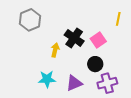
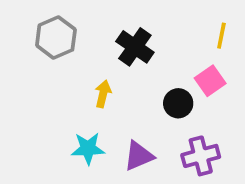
black cross: (74, 38) -> (135, 47), moved
pink square: (98, 40) -> (210, 81), moved
black circle: (95, 64) -> (178, 103), moved

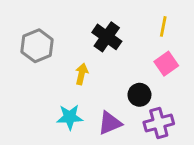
yellow line: (221, 36) -> (163, 26), moved
gray hexagon: (56, 37) -> (37, 46), moved
black circle: (178, 103) -> (139, 95), moved

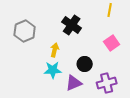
yellow line: (163, 26) -> (110, 10), moved
black circle: (139, 95) -> (85, 64), moved
cyan star: (70, 117) -> (53, 70), moved

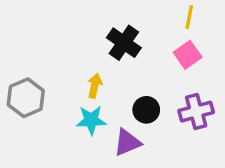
gray hexagon: (25, 31) -> (26, 98), moved
pink square: (112, 43) -> (188, 55), moved
purple cross: (107, 83) -> (196, 112), moved

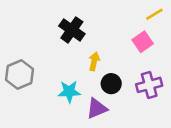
yellow line: (189, 17) -> (154, 14), moved, turned 48
black cross: (124, 43) -> (72, 30), moved
yellow arrow: (95, 86) -> (94, 61), moved

